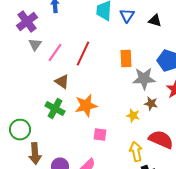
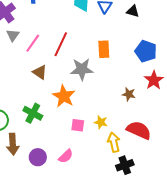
gray star: (144, 79) -> (82, 69), moved
orange star: (86, 106) -> (64, 96), turned -30
green cross: (55, 109) -> (33, 113), moved
yellow star: (133, 116) -> (101, 122), moved

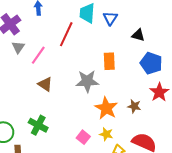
black triangle: (133, 11) -> (138, 35), moved
red line: (61, 44) -> (66, 34), moved
orange star: (64, 96) -> (106, 108), moved
pink square: (78, 125) -> (83, 137), turned 32

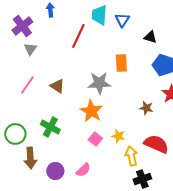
pink line: (38, 55) -> (27, 85), moved
orange star: (106, 108) -> (91, 111), moved

